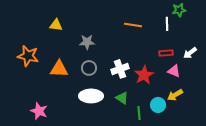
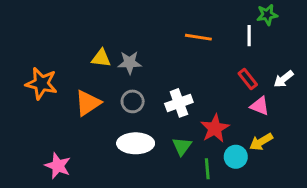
yellow triangle: (56, 25) -> (101, 58), moved
red rectangle: (166, 53) -> (248, 79), turned 56
orange triangle: (59, 69) -> (88, 103), turned -36
red star: (144, 75) -> (215, 128), moved
green triangle: (122, 98) -> (182, 146), turned 32

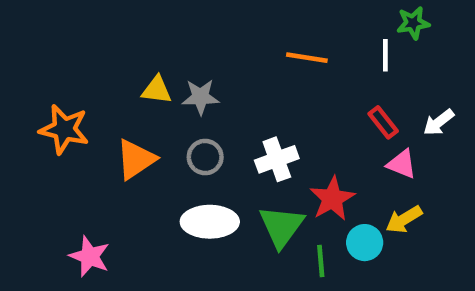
green triangle: (182, 146) -> (281, 226), size x1.5

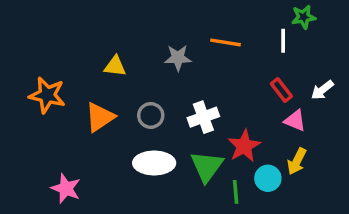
gray star: (201, 97) -> (178, 58), moved
yellow arrow: (404, 219) -> (297, 161), turned -32

